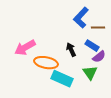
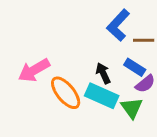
orange ellipse: (46, 63) -> (66, 93), turned 40
cyan rectangle: (62, 79) -> (102, 96), moved

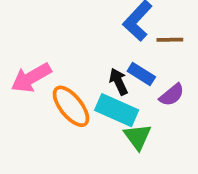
blue rectangle: (135, 67) -> (141, 74), moved
green triangle: (132, 108) -> (138, 137), moved

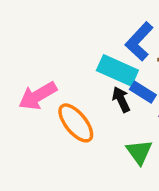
cyan rectangle: (117, 110) -> (117, 70), moved

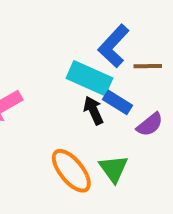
orange ellipse: (76, 123) -> (71, 171), moved

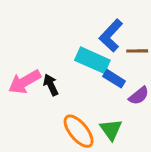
black arrow: (93, 110) -> (51, 85), moved

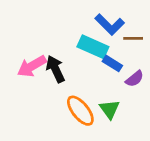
blue L-shape: (111, 35) -> (110, 25), turned -88
black arrow: (51, 85) -> (55, 69), size x1.4

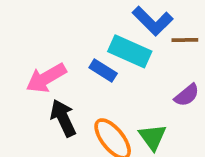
blue rectangle: (112, 63) -> (103, 70), moved
black arrow: (55, 69) -> (63, 118), moved

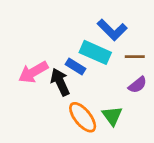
brown line: (185, 40) -> (135, 57), moved
black arrow: (63, 118) -> (60, 82), moved

